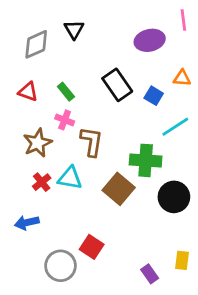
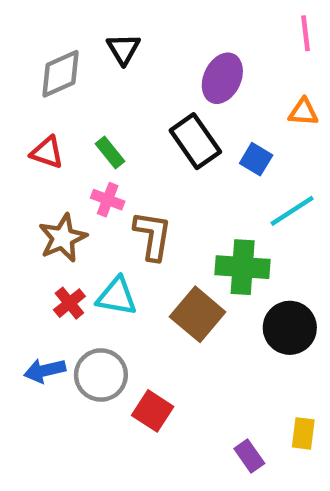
purple ellipse: (150, 40) -> (222, 78), moved, turned -52
orange triangle: (182, 78) -> (303, 112), moved
gray circle: (61, 266) -> (101, 375), moved

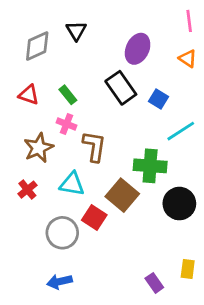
orange triangle: (303, 112) -> (188, 59), moved, turned 30
red cross: (69, 303) -> (27, 190), moved
blue arrow: (45, 371) -> (59, 282), moved
red square: (153, 411) -> (94, 217), moved

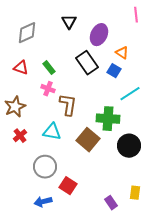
black triangle: (76, 31) -> (69, 22), moved
orange triangle: (188, 59) -> (122, 53), moved
brown star: (39, 148) -> (15, 107), moved
red square: (94, 217) -> (68, 186), moved

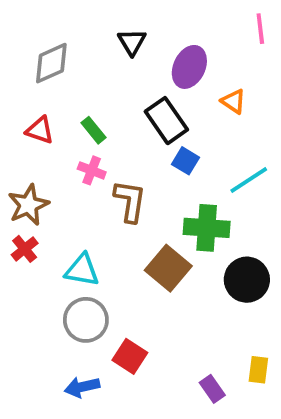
blue square: (114, 71) -> (186, 161), moved
cyan triangle: (52, 132) -> (82, 270), moved
red cross: (20, 136) -> (25, 249), moved

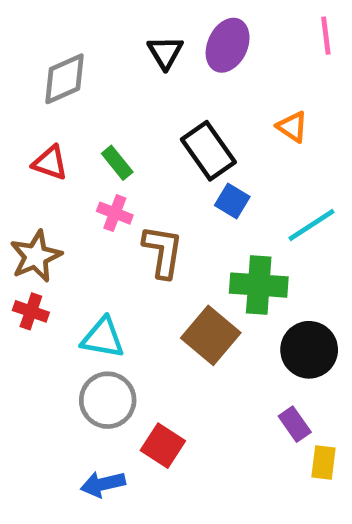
purple ellipse: (189, 67) -> (228, 45), moved
red cross: (25, 249) -> (31, 311), turned -32
purple rectangle: (212, 389) -> (295, 424), moved

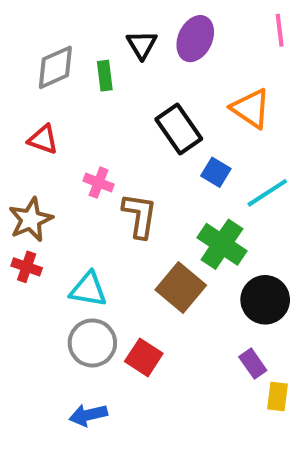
orange triangle: (292, 127) -> (251, 108), size x1.5
green rectangle: (117, 163) -> (105, 76), moved, turned 32
blue square: (232, 201) -> (216, 172), moved
green cross: (259, 285) -> (222, 244), turned 30
red square: (163, 446) -> (144, 357), moved

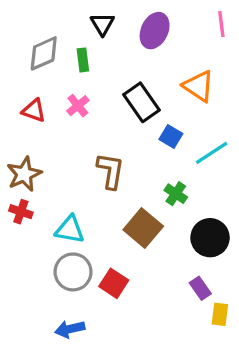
black triangle: (142, 45) -> (102, 24), moved
pink cross: (99, 183) -> (78, 106), moved, turned 30
green cross: (222, 244) -> (176, 194), size x0.6

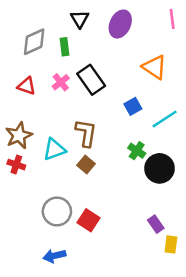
black rectangle: (142, 102) -> (91, 80), moved
blue square: (171, 137) -> (133, 106), turned 30
brown square: (143, 228) -> (86, 165), moved, size x0.6
cyan triangle: (70, 230) -> (54, 149), moved, turned -30
black circle: (210, 238) -> (160, 168), moved

